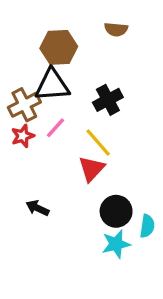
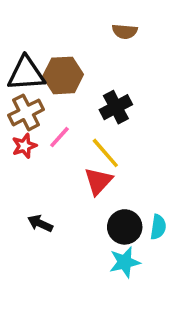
brown hexagon: (59, 47) -> (63, 75), moved
black triangle: (52, 85) -> (26, 74), moved
cyan semicircle: (147, 226) -> (158, 227), moved

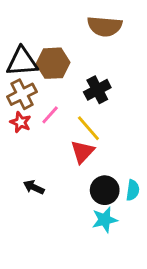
brown semicircle: (125, 31) -> (105, 26), size x1.6
red star: (24, 146) -> (20, 122), turned -30

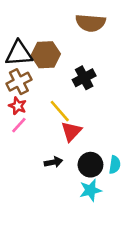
pink line: (50, 115) -> (19, 125), moved
yellow line: (88, 128) -> (60, 111), moved
black arrow: (34, 187) -> (53, 162), moved, turned 144

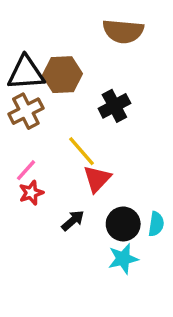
red star: (18, 106) -> (31, 193), moved, turned 30
black arrow: (53, 162) -> (73, 220), turned -30

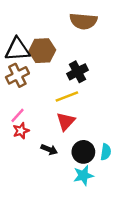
yellow line: (81, 151) -> (67, 97), moved, turned -70
black arrow: (73, 220) -> (49, 150), turned 63

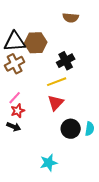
brown semicircle: (83, 21) -> (71, 18), size x0.7
black arrow: (49, 150) -> (14, 127), moved
cyan star: (83, 175) -> (49, 163), moved

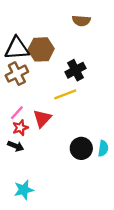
red triangle: (56, 103) -> (42, 118), moved
cyan star: (49, 163) -> (24, 190), moved

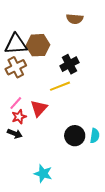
cyan star: (24, 190) -> (43, 174), moved, turned 30

